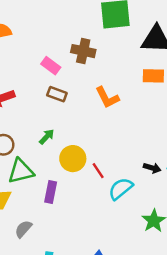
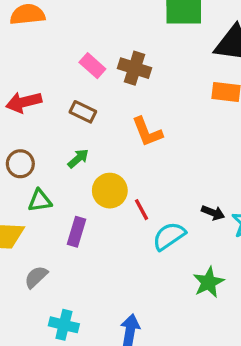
brown cross: (83, 51) -> (135, 68), moved
brown rectangle: (57, 94) -> (83, 112), moved
orange L-shape: (107, 97) -> (147, 132), moved
green triangle: (21, 171) -> (40, 201), size x0.7

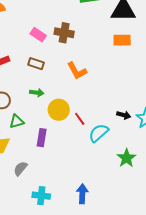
green arrow: (78, 159) -> (37, 93), turned 56

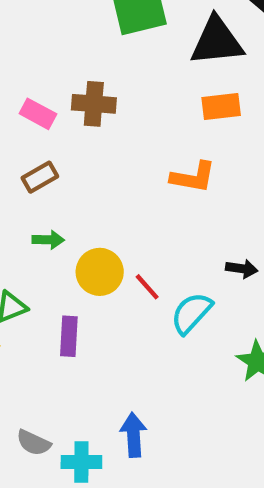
brown rectangle: (36, 64) -> (40, 177), turned -42
orange L-shape: (77, 71) -> (193, 177), moved, turned -45
gray semicircle: (20, 169) -> (33, 443), moved, turned -98
blue arrow: (82, 194) -> (133, 435), moved

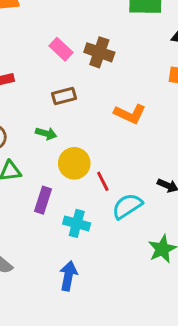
brown rectangle: (40, 177) -> (64, 96), moved
orange L-shape: (193, 177) -> (130, 114), moved
cyan cross: (81, 462) -> (77, 223), moved

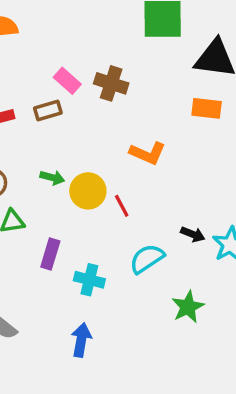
brown rectangle: (64, 96) -> (48, 111), moved
yellow circle: (74, 163) -> (88, 191), moved
red line: (103, 181) -> (122, 206), moved

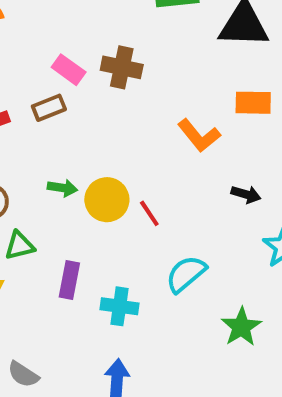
orange rectangle: (207, 108) -> (253, 103), moved
orange L-shape: (148, 153) -> (199, 135), moved, turned 33
black arrow: (193, 234) -> (246, 194), moved

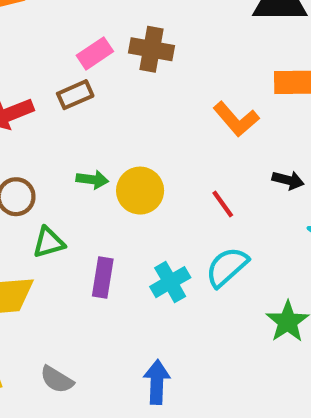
pink rectangle: (69, 70) -> (95, 53), turned -68
red line: (149, 213) -> (223, 204), moved
cyan cross: (120, 306) -> (170, 282), moved, turned -36

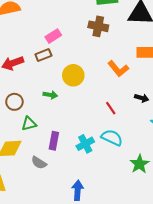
brown cross: (151, 49) -> (98, 26), moved
yellow circle: (140, 191) -> (73, 75), moved
cyan semicircle: (227, 267) -> (112, 138), turned 65
gray semicircle: (57, 380) -> (39, 163), moved

